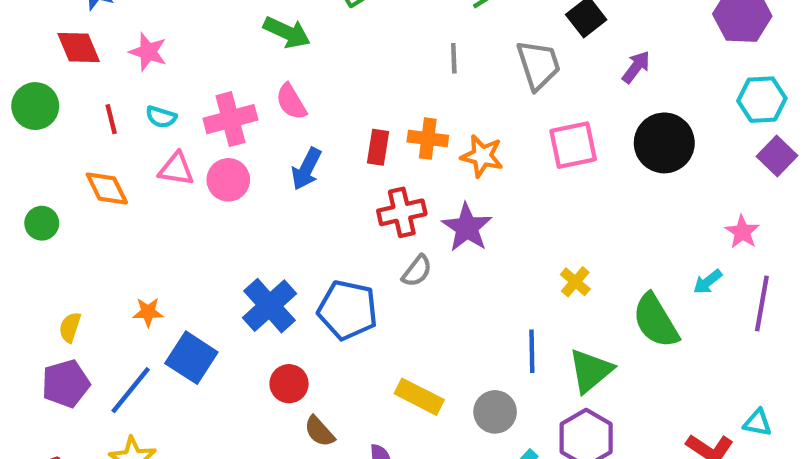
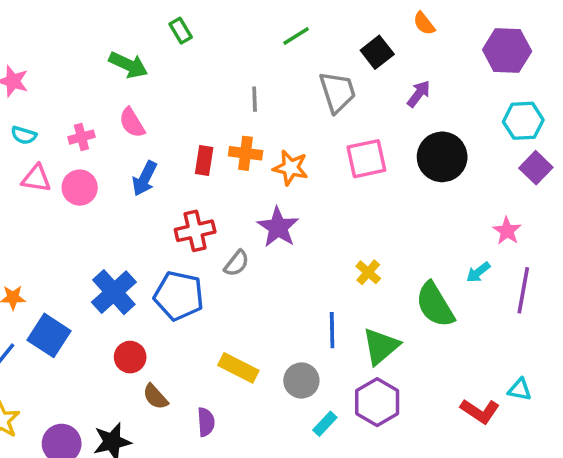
gray line: (454, 58) -> (255, 99), moved
pink cross: (230, 119) -> (81, 137), size x0.6
red cross: (402, 212) -> (195, 231), moved

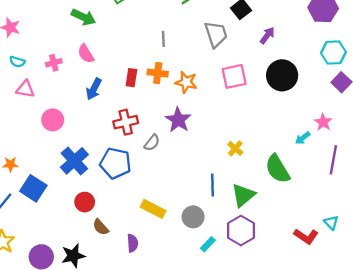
pink circle: (80, 188) -> (53, 120), moved
cyan arrow: (478, 272) -> (303, 138), moved
cyan triangle: (520, 390) -> (331, 223), turned 35

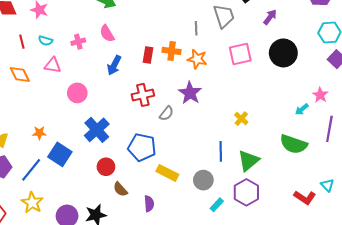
gray line: (163, 39) -> (196, 28), moved
blue pentagon: (115, 163) -> (142, 147), moved
green semicircle: (278, 169) -> (294, 144), moved, turned -40

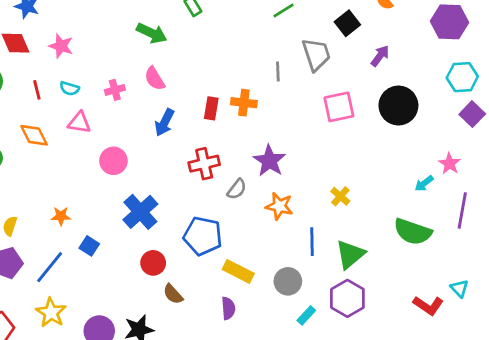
orange star: (197, 59) -> (279, 206), moved
blue square: (60, 154) -> (89, 246), size x0.6
purple semicircle: (149, 204) -> (228, 308), moved

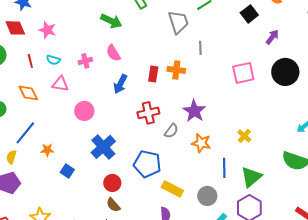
gray trapezoid: (316, 54) -> (178, 22), moved
blue line: (50, 267) -> (25, 133), moved
brown semicircle: (173, 294) -> (113, 205), moved

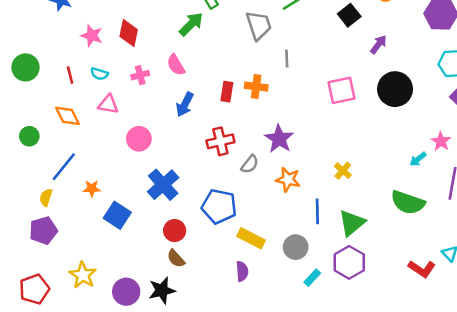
green arrow: (111, 21) -> (191, 24), moved, turned -70
red diamond: (15, 28) -> (129, 33), moved, turned 35
blue square: (67, 171) -> (117, 215), size x1.5

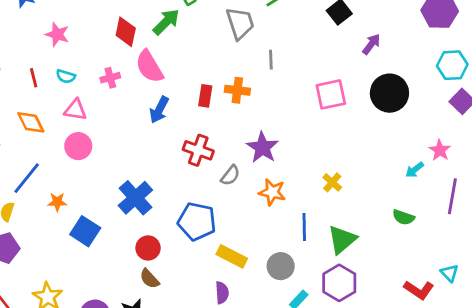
red diamond: (129, 33) -> (126, 32), moved
pink semicircle: (176, 65) -> (149, 67), size x1.4
pink circle: (139, 139) -> (78, 146), moved
red cross: (220, 141) -> (198, 150), turned 32
green semicircle: (408, 202) -> (403, 217), size x0.6

